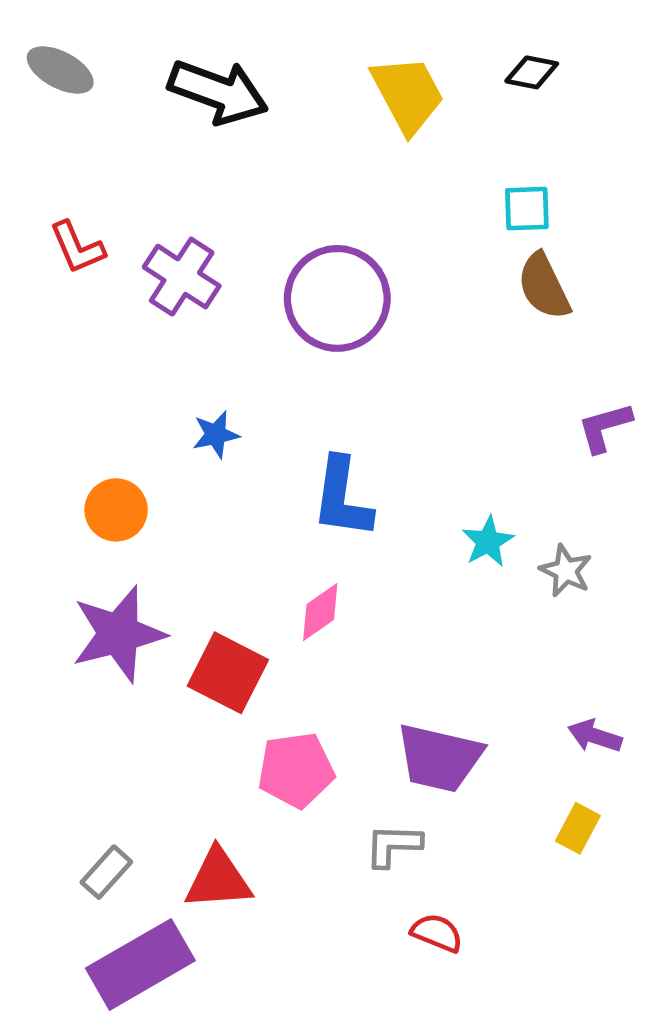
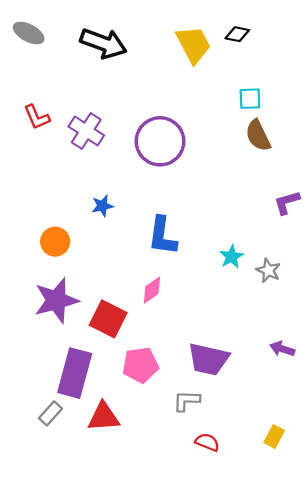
black diamond: (532, 72) -> (237, 34), moved
yellow rectangle: (578, 828) -> (274, 436), moved
purple rectangle: (140, 964) -> (75, 373), moved, turned -45

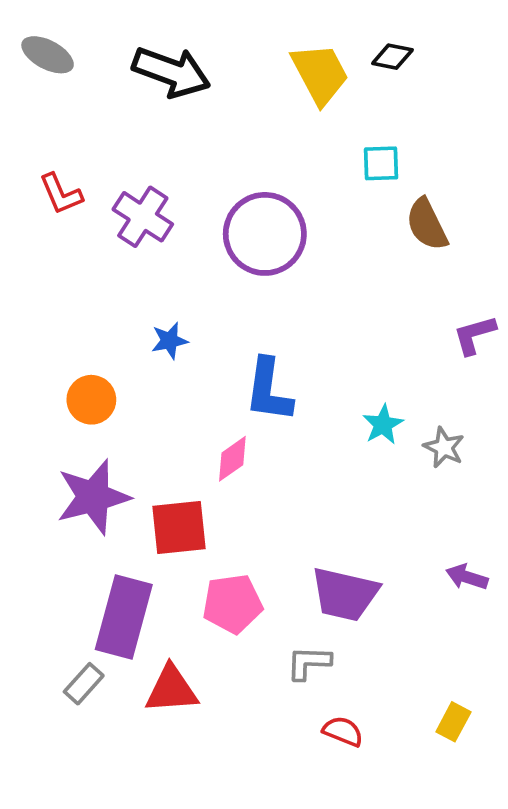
cyan square: (250, 99) -> (381, 163), moved
pink diamond: (152, 290) -> (232, 459), moved
red square: (108, 319) -> (179, 527), turned -33

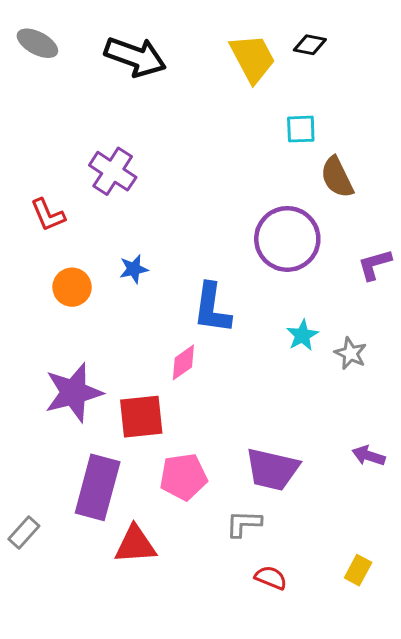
red L-shape: (61, 194) -> (48, 215), moved
purple circle: (265, 234) -> (287, 239), moved
orange circle: (91, 400) -> (72, 287), moved
gray rectangle: (84, 684) -> (24, 533), moved

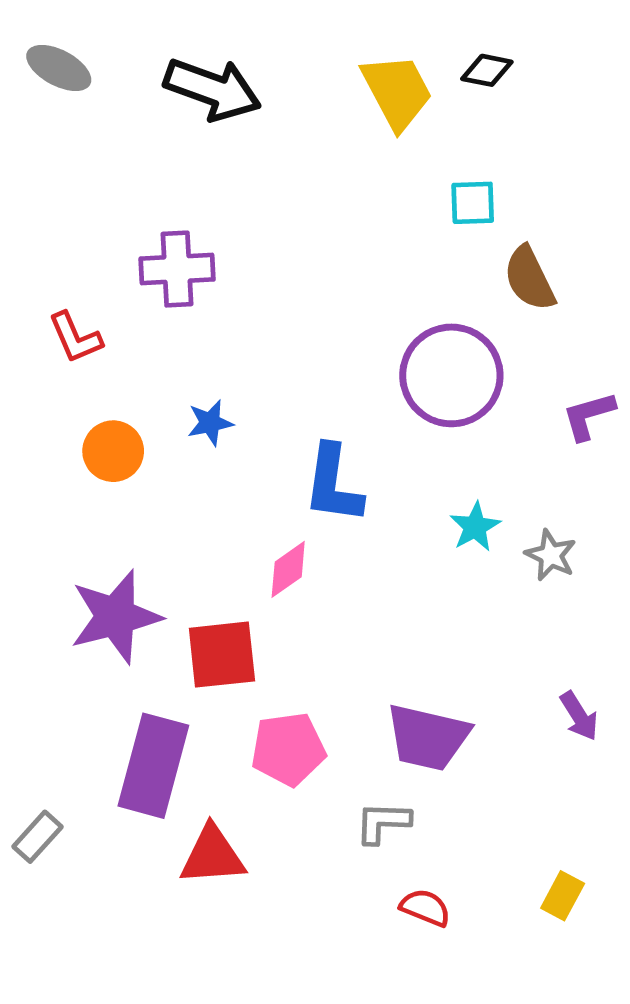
purple cross: (113, 171) -> (177, 269), turned -36
purple arrow: (369, 456) -> (579, 716), turned -140

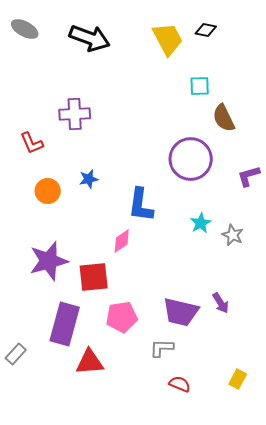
purple arrow: (579, 716) -> (221, 303), moved

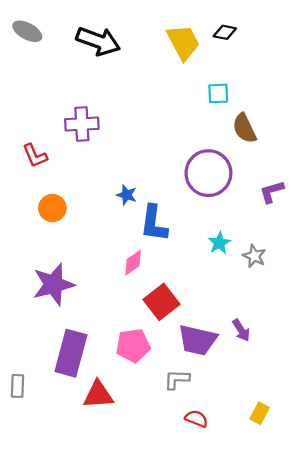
blue star: (89, 179) -> (127, 195), moved, turned 30
red square: (94, 277) -> (161, 302), moved, turned -32
gray rectangle: (16, 354) -> (17, 386), turned -40

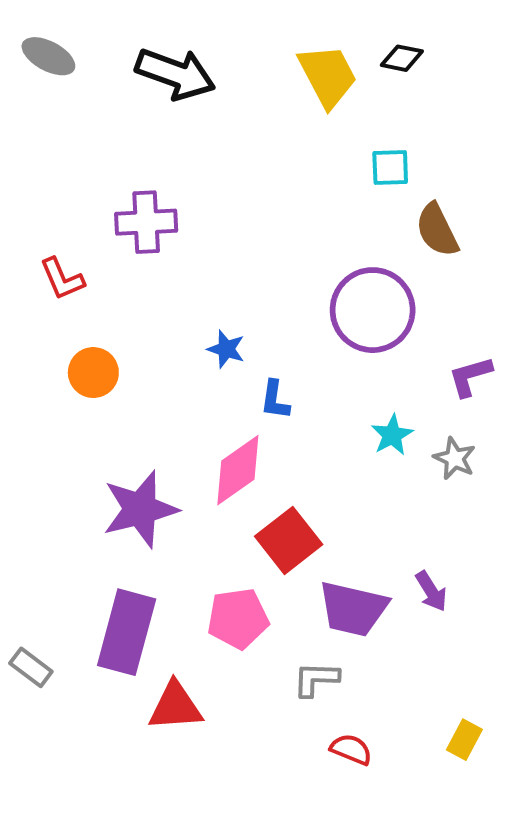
purple L-shape: (272, 192) -> (470, 376), moved
blue L-shape: (154, 223) -> (275, 400), size x0.6
pink diamond: (133, 263) -> (238, 470), size x1.5
purple star: (53, 284) -> (140, 509), moved
gray rectangle: (17, 386) -> (31, 667), moved, turned -55

